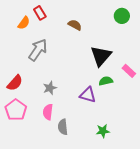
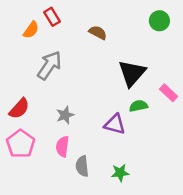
green star: (103, 131) -> (120, 173), moved

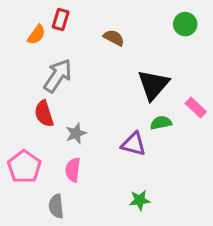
red rectangle: (52, 17) -> (61, 20), turned 48
red semicircle: (19, 109) -> (44, 114), moved, turned 120
gray semicircle: (82, 166) -> (56, 206), moved

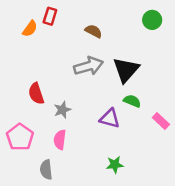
gray arrow: (58, 76) -> (89, 66), moved, turned 40
pink rectangle: (196, 108) -> (161, 121), moved
green semicircle: (161, 123) -> (132, 101), turned 35

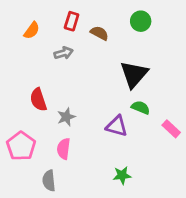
red rectangle: (50, 16) -> (72, 21), moved
green circle: (152, 20) -> (141, 21), moved
gray arrow: (89, 66) -> (64, 53), moved, size x0.6

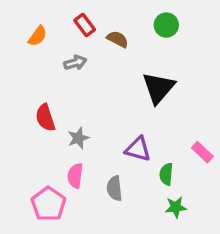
red rectangle: (72, 21) -> (85, 25), turned -54
green semicircle: (141, 108) -> (166, 174), moved, turned -108
pink pentagon: (21, 146) -> (49, 204), moved
green star: (122, 175) -> (176, 207), moved
gray semicircle: (49, 181) -> (114, 188), moved

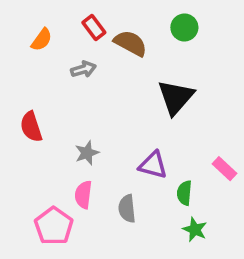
brown semicircle: (118, 39) -> (130, 43), size x1.4
red semicircle: (45, 118) -> (31, 127), moved
green star: (176, 207) -> (195, 229), turned 30

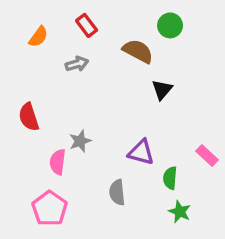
brown semicircle: (130, 43) -> (138, 51), moved
black triangle: (176, 97) -> (162, 90), size x0.6
pink semicircle: (83, 195) -> (58, 162), moved

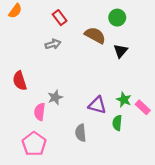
orange semicircle: (38, 37) -> (15, 11), moved
black triangle: (162, 90) -> (121, 51), moved
green star: (180, 212) -> (124, 100), moved

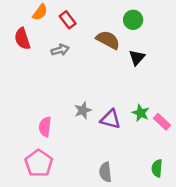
orange semicircle: (15, 11) -> (40, 12), moved
red semicircle: (20, 81) -> (22, 39), moved
gray star: (55, 97) -> (83, 110), moved
green semicircle: (117, 123) -> (157, 168), moved
gray semicircle: (81, 133) -> (105, 172), moved

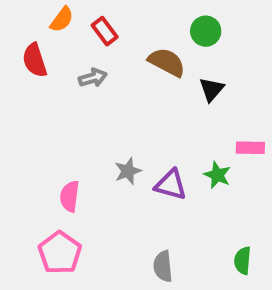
pink rectangle: (162, 122) -> (250, 148), moved, turned -42

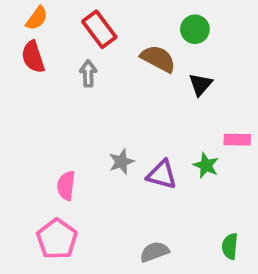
orange semicircle: (62, 19) -> (37, 18), moved
red rectangle: (105, 31) -> (99, 29), size x1.4
gray arrow: (93, 78) -> (88, 73), turned -75
gray semicircle: (163, 266) -> (154, 252), turned 76

